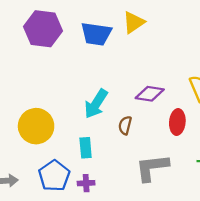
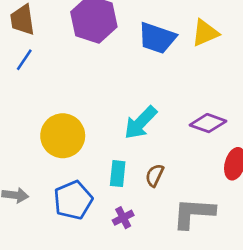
brown semicircle: (125, 125) -> (155, 175), moved
purple cross: (86, 183) -> (123, 218), moved, turned -35

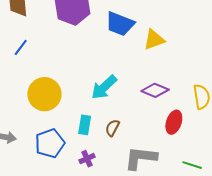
yellow triangle: (205, 33) -> (154, 40), moved
blue line: (24, 60) -> (21, 47), moved

